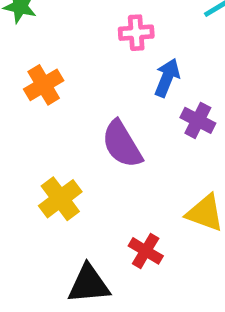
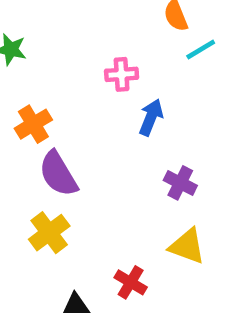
purple cross: (198, 120) -> (180, 183), moved
purple semicircle: (122, 144) -> (58, 174), moved

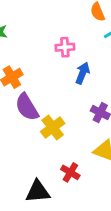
yellow cross: (49, 233) -> (53, 128), moved

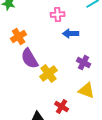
blue arrow: (83, 73) -> (71, 34), turned -112

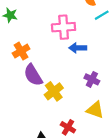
pink cross: (58, 15) -> (64, 27), size x1.5

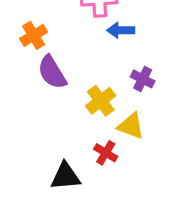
yellow cross: (54, 91) -> (101, 101), moved
yellow triangle: (95, 110) -> (131, 126), moved

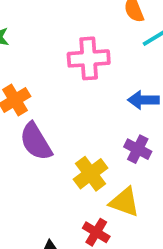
blue arrow: (121, 30) -> (143, 100), moved

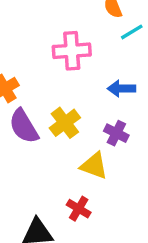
yellow cross: (91, 174) -> (65, 123), moved
yellow triangle: (125, 202) -> (94, 166), moved

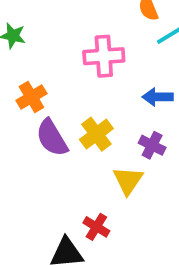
yellow triangle: (94, 166) -> (128, 180), turned 44
red cross: (79, 209) -> (96, 227), moved

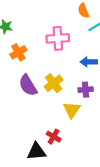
orange cross: (31, 97) -> (18, 52), moved
purple cross: (152, 145) -> (86, 90), turned -32

